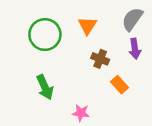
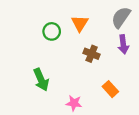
green circle: (45, 35) -> (52, 31), moved, size x0.6
orange rectangle: (119, 85) -> (110, 89), moved

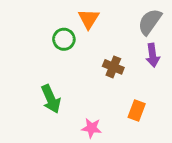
orange triangle: (80, 23) -> (89, 19), moved
orange rectangle: (110, 89) -> (137, 111), turned 63

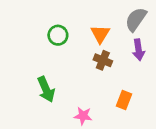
orange triangle: (89, 19) -> (100, 34), moved

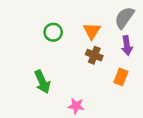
orange rectangle: (124, 100) -> (121, 77), moved

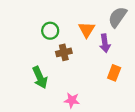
purple arrow: (127, 46) -> (105, 43), moved
brown cross: (94, 55) -> (64, 52), moved, turned -35

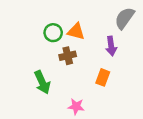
orange triangle: (87, 30) -> (76, 31), moved, turned -48
orange rectangle: (114, 73) -> (103, 77), moved

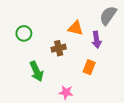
orange triangle: (76, 31) -> (75, 28), moved
green circle: (53, 33) -> (24, 33), moved

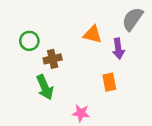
brown cross: (59, 48) -> (53, 59), moved
orange rectangle: (89, 67) -> (109, 82), turned -32

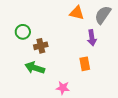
orange triangle: (93, 34) -> (77, 13), moved
green arrow: (45, 87) -> (35, 68), turned 132

